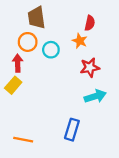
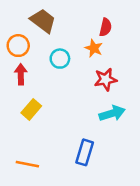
brown trapezoid: (36, 18) -> (43, 21), turned 135
orange circle: (28, 42) -> (18, 46), moved
yellow rectangle: (13, 85) -> (31, 109), moved

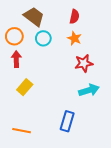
red semicircle: (106, 27) -> (74, 17), moved
cyan circle: (60, 59) -> (43, 38), moved

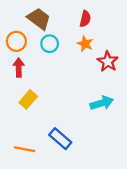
red star: (84, 63) -> (108, 61), moved, turned -30
blue rectangle: (67, 121) -> (60, 139), moved, turned -66

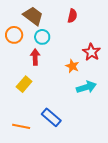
orange star: (85, 44) -> (72, 66), moved
red arrow: (19, 67) -> (35, 57), moved

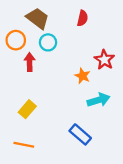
red arrow: (35, 57) -> (30, 62), moved
yellow rectangle: (24, 84) -> (27, 109), moved
blue rectangle: (51, 117) -> (80, 134), moved

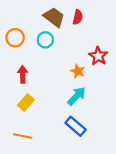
brown trapezoid: (38, 18) -> (54, 17), moved
red arrow: (30, 62) -> (23, 74), moved
cyan arrow: (99, 100) -> (77, 96), moved, turned -30

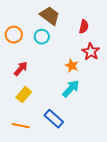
red semicircle: (78, 17) -> (84, 27), moved
red arrow: (23, 74) -> (21, 69), turned 42
blue rectangle: (76, 126) -> (54, 119), moved

